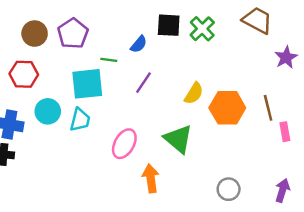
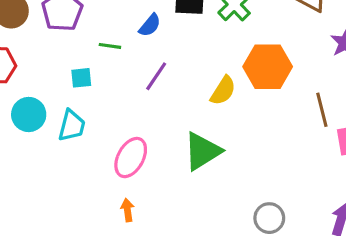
cyan square: (87, 84) -> (81, 78), size x0.5
orange hexagon: (227, 108) -> (268, 67), moved
green triangle: (178, 139) -> (202, 151), turned 48
orange arrow: (151, 178) -> (127, 210), moved, size x0.6

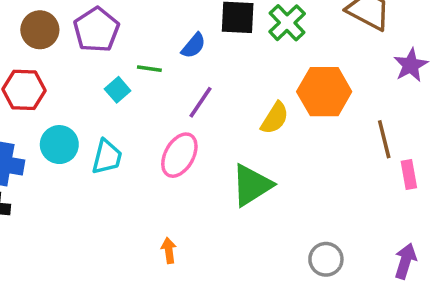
cyan square: (81, 78) -> (118, 90), moved, turned -35
pink ellipse: (131, 158) -> (179, 155), moved

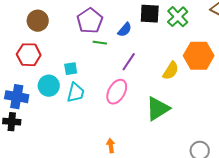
purple pentagon: (96, 30) -> (90, 21), moved
cyan square: (118, 90) -> (71, 69), moved, turned 32

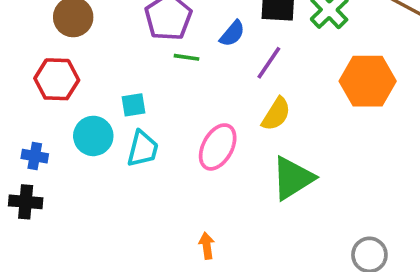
purple line: (129, 62) -> (269, 63), moved
yellow semicircle: (171, 71) -> (276, 114), moved
blue cross: (17, 97) -> (35, 156), size x0.6

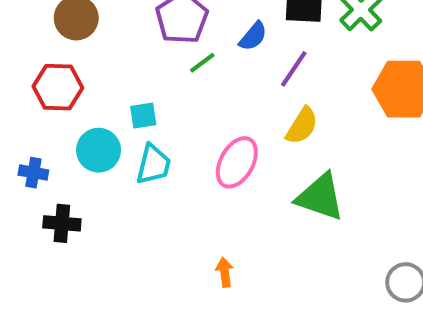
green line: (187, 57) -> (202, 63), turned -45
green triangle: (293, 178) -> (320, 197), turned 51
black cross: (26, 202) -> (62, 223), moved

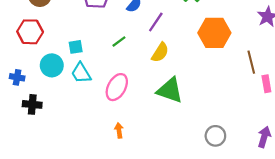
green line: (202, 63) -> (119, 42), moved
pink ellipse: (237, 162) -> (117, 87), moved
cyan trapezoid: (153, 164) -> (81, 73), turned 135

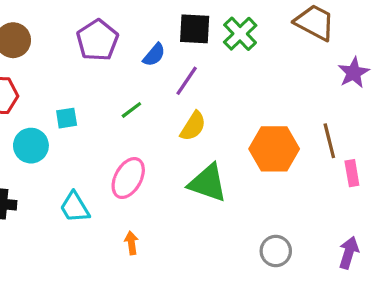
orange hexagon: (214, 33) -> (274, 149), moved
cyan trapezoid: (81, 73) -> (75, 207), moved

